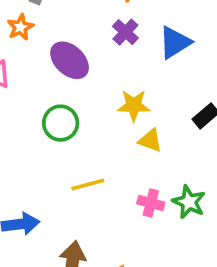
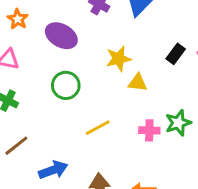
green star: (189, 202) -> (178, 123), turned -30

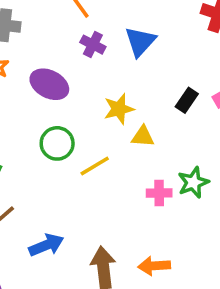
yellow line: (98, 128) -> (95, 166), moved

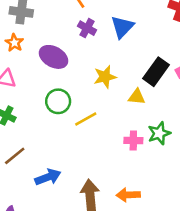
black rectangle: (187, 100) -> (156, 72), size x1.5
yellow triangle: (143, 136) -> (137, 97), moved

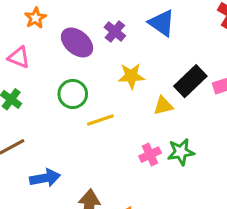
blue triangle: (122, 27) -> (162, 23), turned -50
purple cross: (87, 28) -> (115, 31), moved
yellow triangle: (137, 97) -> (163, 106), turned -30
pink cross: (133, 141) -> (150, 155), turned -36

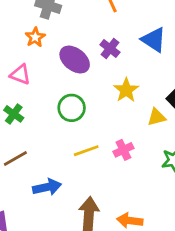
yellow star: (131, 76) -> (126, 90), turned -30
yellow line: (100, 120) -> (86, 151), moved
pink cross: (150, 155) -> (123, 150), moved

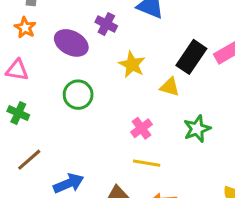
yellow triangle: (157, 117) -> (170, 87), turned 42
yellow line: (86, 151) -> (147, 163), moved, turned 40

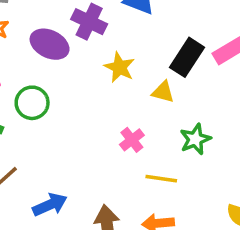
purple cross: (106, 24) -> (89, 22), size x1.4
green circle: (78, 95) -> (32, 103), moved
yellow line: (147, 163) -> (161, 179), moved

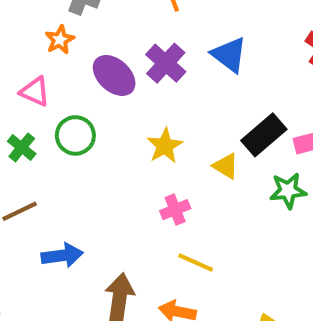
yellow star: (119, 67) -> (165, 146), moved
green star: (195, 139) -> (288, 191), moved

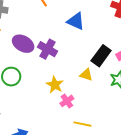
purple cross: (166, 63) -> (48, 49), moved
yellow star: (165, 146) -> (55, 85), moved

